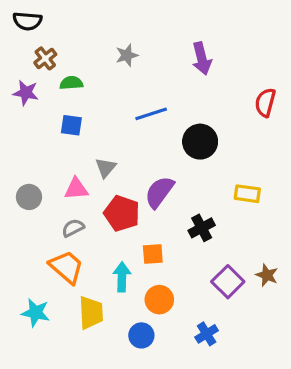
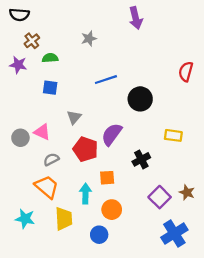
purple arrow: (202, 58) -> (136, 18), moved
pink triangle: (76, 189) -> (42, 132), moved, turned 30
blue cross: (207, 334) -> (174, 234), moved, size x1.6

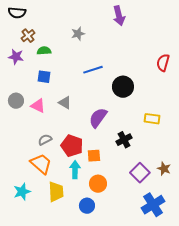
gray triangle: (74, 117) -> (65, 103), turned -40
pink triangle: (42, 132) -> (38, 106), moved
gray circle: (20, 138) -> (16, 101), moved
red pentagon: (85, 149) -> (72, 146), moved
cyan star: (25, 219) -> (22, 192), turned -30

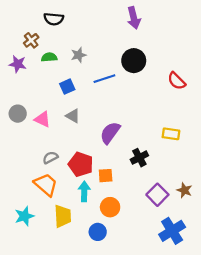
black semicircle: (17, 13) -> (54, 19), moved
gray star: (78, 34) -> (79, 55), moved
red semicircle: (163, 63) -> (177, 81), moved, turned -60
blue square: (44, 77) -> (67, 87), moved, turned -32
black circle: (123, 87) -> (134, 61), moved

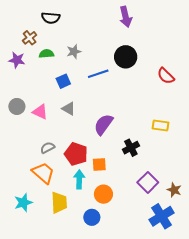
brown star: (184, 190) -> (174, 190), moved

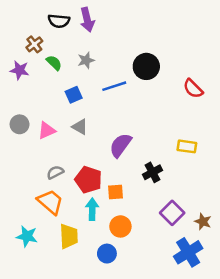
purple arrow: (126, 17) -> (87, 20), moved
green semicircle: (46, 54) -> (54, 63), turned 48
pink triangle: (40, 112) -> (47, 130), turned -49
cyan star: (23, 203) -> (27, 236), turned 30

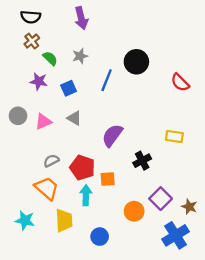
black semicircle: (59, 21) -> (31, 17), moved
purple star: (20, 70) -> (39, 81), moved
blue line: (114, 86) -> (107, 80), turned -50
orange circle: (120, 226) -> (134, 211), moved

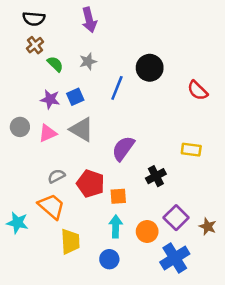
purple star: (39, 81) -> (50, 99), moved
gray triangle: (74, 118) -> (82, 129), size x1.5
cyan arrow: (86, 195) -> (116, 226), moved
cyan star: (25, 220) -> (17, 223), moved
blue cross: (176, 235) -> (175, 258), moved

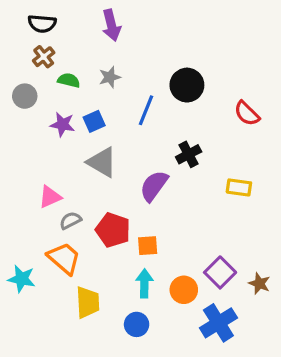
green semicircle: (55, 64) -> (69, 80), turned -30
gray circle: (20, 127) -> (25, 96), moved
pink triangle: (48, 133) -> (50, 197), moved
black cross: (156, 176) -> (189, 154), moved

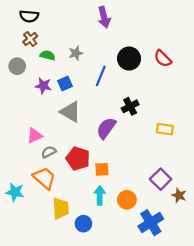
purple arrow: (111, 25) -> (104, 17), moved
red semicircle: (247, 113) -> (163, 59), moved
purple square: (220, 272) -> (161, 179), moved
blue circle: (137, 324) -> (83, 224), moved

